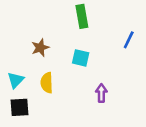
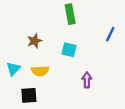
yellow semicircle: (47, 83) -> (40, 71), turned -90
black square: (19, 107) -> (29, 95), moved

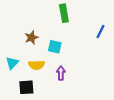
cyan square: (69, 50) -> (55, 47), moved
purple arrow: (87, 80) -> (61, 73), moved

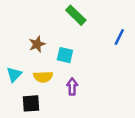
green rectangle: (64, 13) -> (76, 15), turned -36

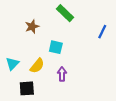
brown star: (37, 44) -> (32, 26), moved
yellow semicircle: (43, 77) -> (37, 66), turned -49

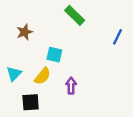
brown star: (32, 26) -> (25, 32), moved
cyan square: (56, 47) -> (54, 55), moved

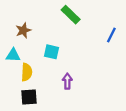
cyan triangle: (14, 74) -> (13, 55), moved, turned 49
yellow semicircle: (42, 76) -> (27, 72), moved, turned -36

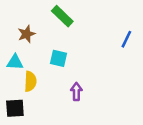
green rectangle: (71, 15) -> (62, 16), moved
black square: (29, 97) -> (15, 108), moved

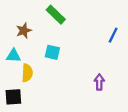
purple arrow: (76, 92) -> (99, 82), moved

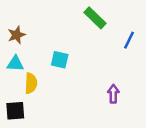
green rectangle: (56, 15) -> (95, 18), moved
brown star: (24, 31) -> (17, 35), moved

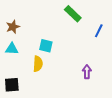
yellow semicircle: (31, 83) -> (38, 64), moved

